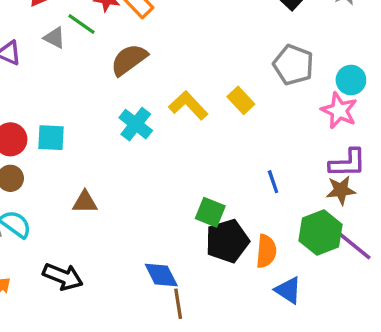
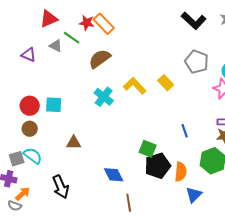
blue diamond: (161, 275) -> (114, 175), moved
black arrow: (63, 277) -> (61, 187), turned 45
blue triangle: (288, 290) -> (194, 195), turned 42

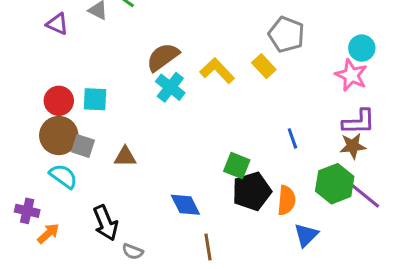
brown semicircle: (100, 59) -> (163, 57), moved
gray pentagon: (197, 62) -> (286, 34), moved
brown circle: (30, 129) -> (59, 135), size x1.6
gray square: (17, 159) -> (83, 146), moved, turned 35
gray semicircle: (15, 206) -> (133, 252), moved

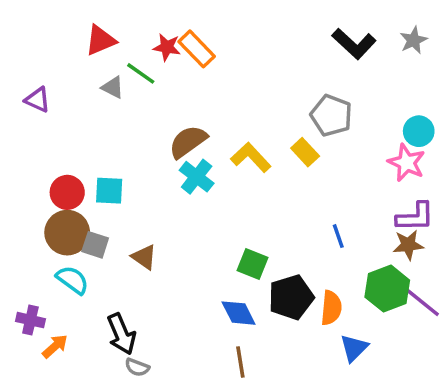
purple triangle: (57, 24) -> (37, 100), moved
brown triangle: (125, 157) -> (144, 257), turned 35
green square: (237, 166) -> (253, 264), moved
blue diamond: (185, 205) -> (239, 313), moved
gray semicircle: (133, 252) -> (137, 367), moved

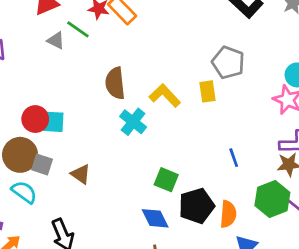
brown semicircle: (188, 142) -> (115, 83), turned -60
yellow rectangle: (305, 152) -> (208, 91), turned 35
cyan cross: (197, 177) -> (133, 122), moved
red circle: (67, 192) -> (35, 119), moved

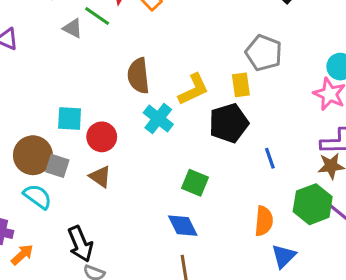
yellow L-shape: (165, 96) -> (193, 89), turned 108
red circle: (35, 119) -> (102, 137), moved
black pentagon: (196, 206) -> (229, 123), moved

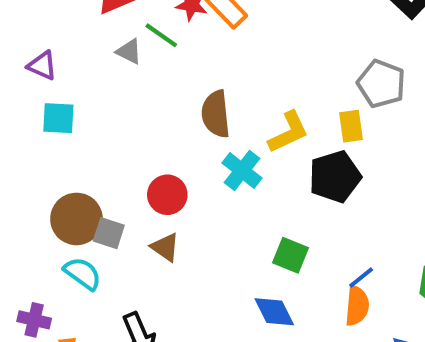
cyan square: (70, 119) -> (58, 118), moved
blue line: (270, 158) -> (361, 277), moved, turned 70
orange semicircle: (264, 221) -> (357, 306), moved

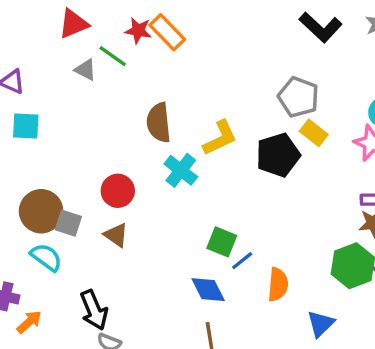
yellow rectangle: (351, 126) -> (314, 133), moved, turned -44
black pentagon: (335, 177) -> (278, 155), moved
blue line: (361, 277) -> (242, 261), moved

